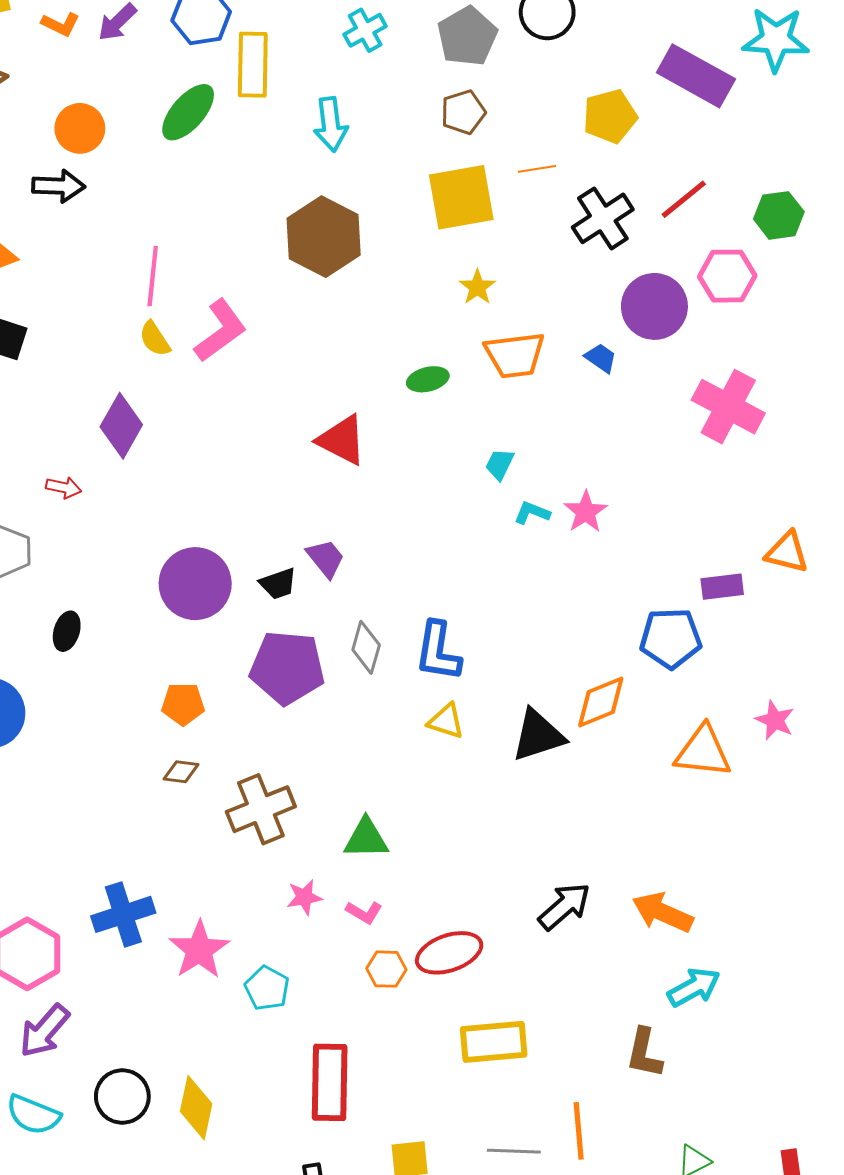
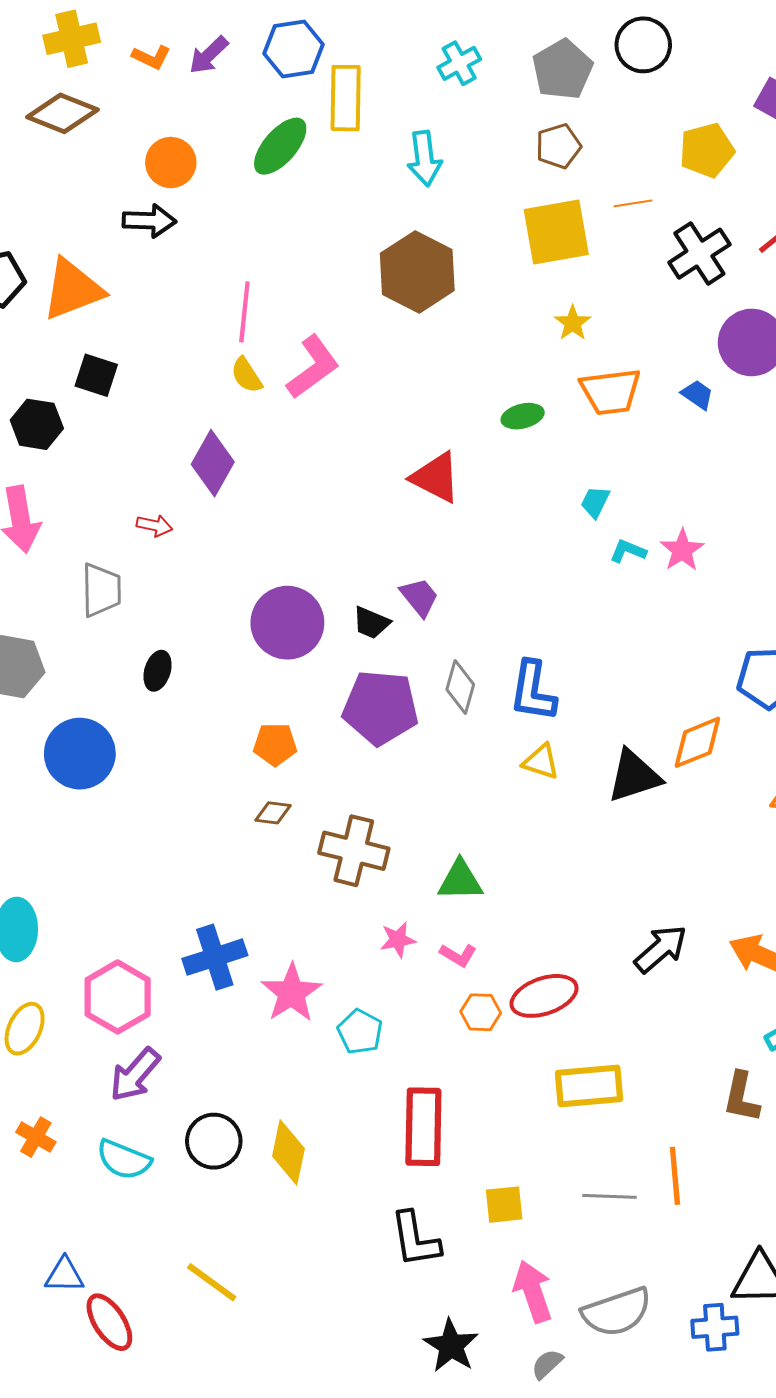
black trapezoid: (278, 584) -> (371, 623), turned 42
brown cross: (261, 809) -> (354, 851), turned 36

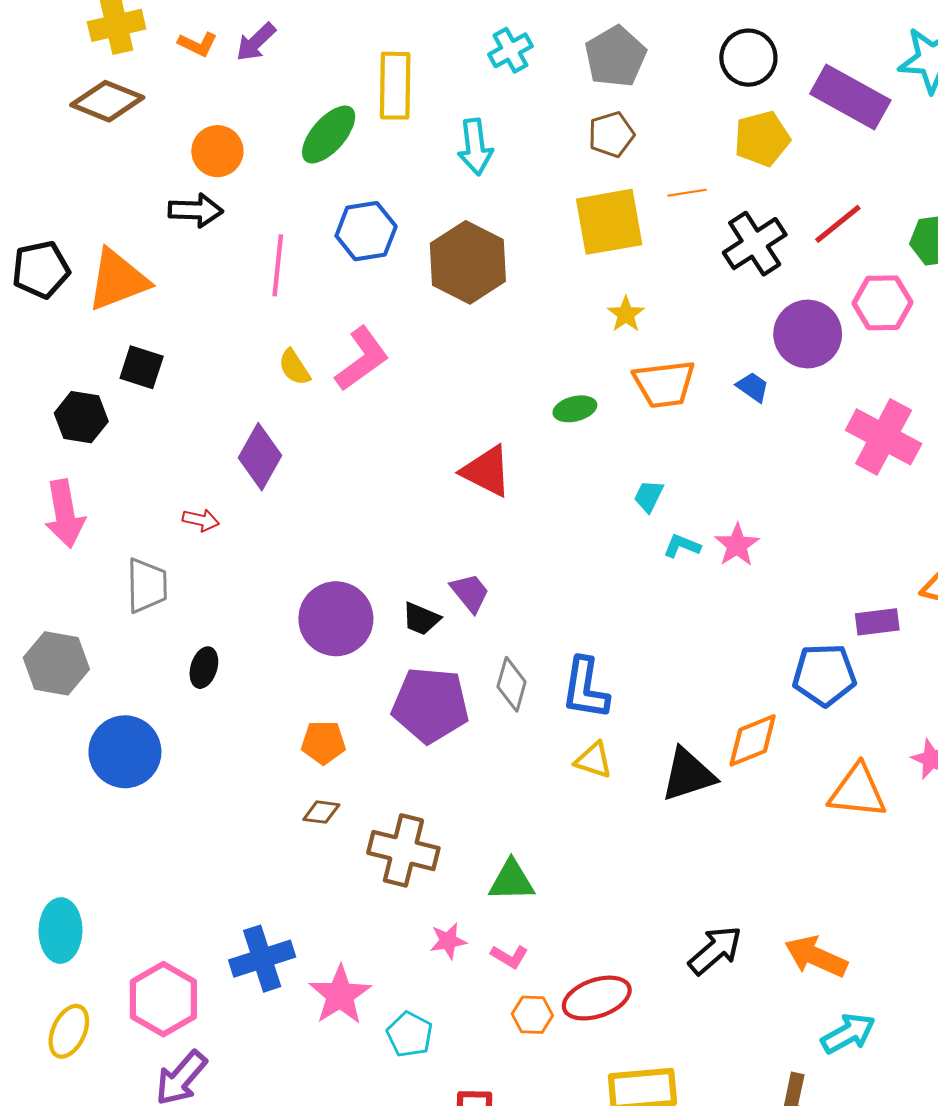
black circle: (643, 45) -> (748, 58), moved
blue hexagon: (294, 49) -> (366, 231), moved
pink line: (244, 312) -> (278, 265), moved

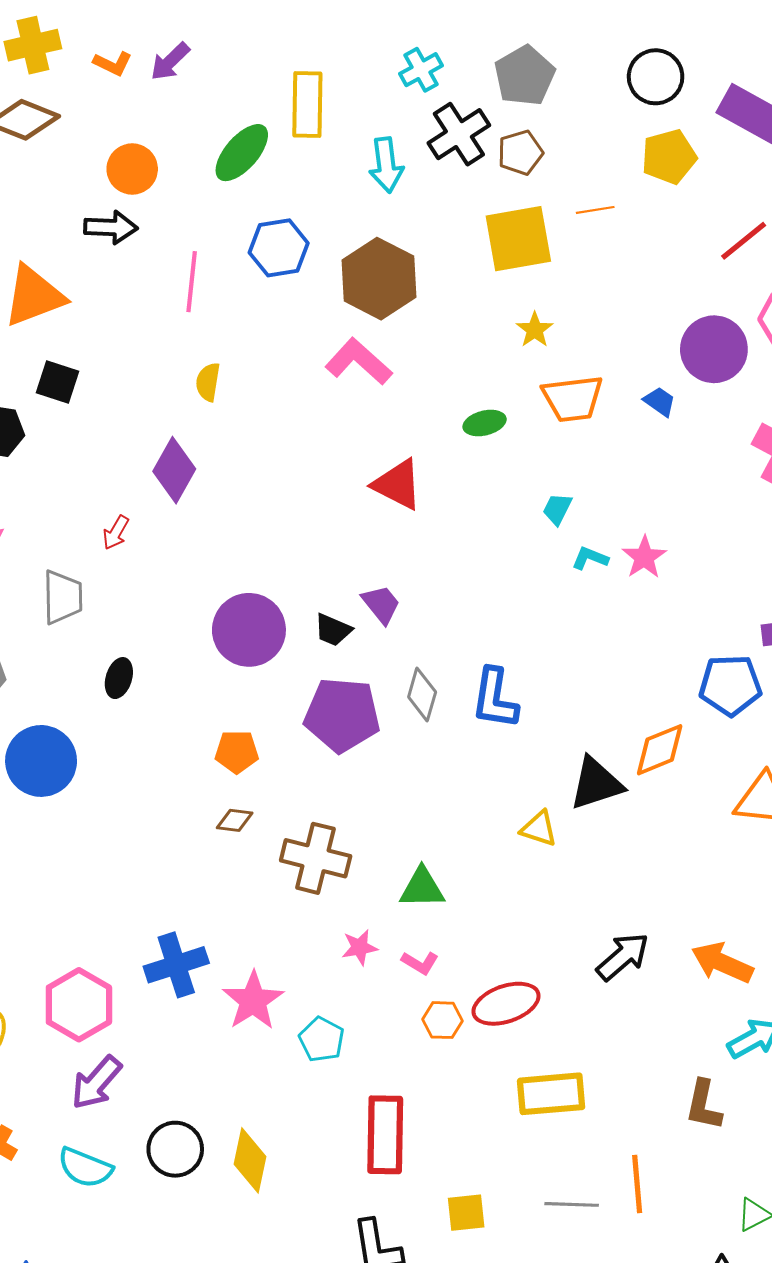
black cross: (755, 244) -> (459, 134), moved
pink L-shape: (362, 359) -> (359, 362), moved, turned -102
yellow semicircle: (294, 367) -> (208, 382), turned 42
red arrow: (201, 520) -> (116, 533), turned 108
yellow triangle: (594, 760) -> (539, 829), moved

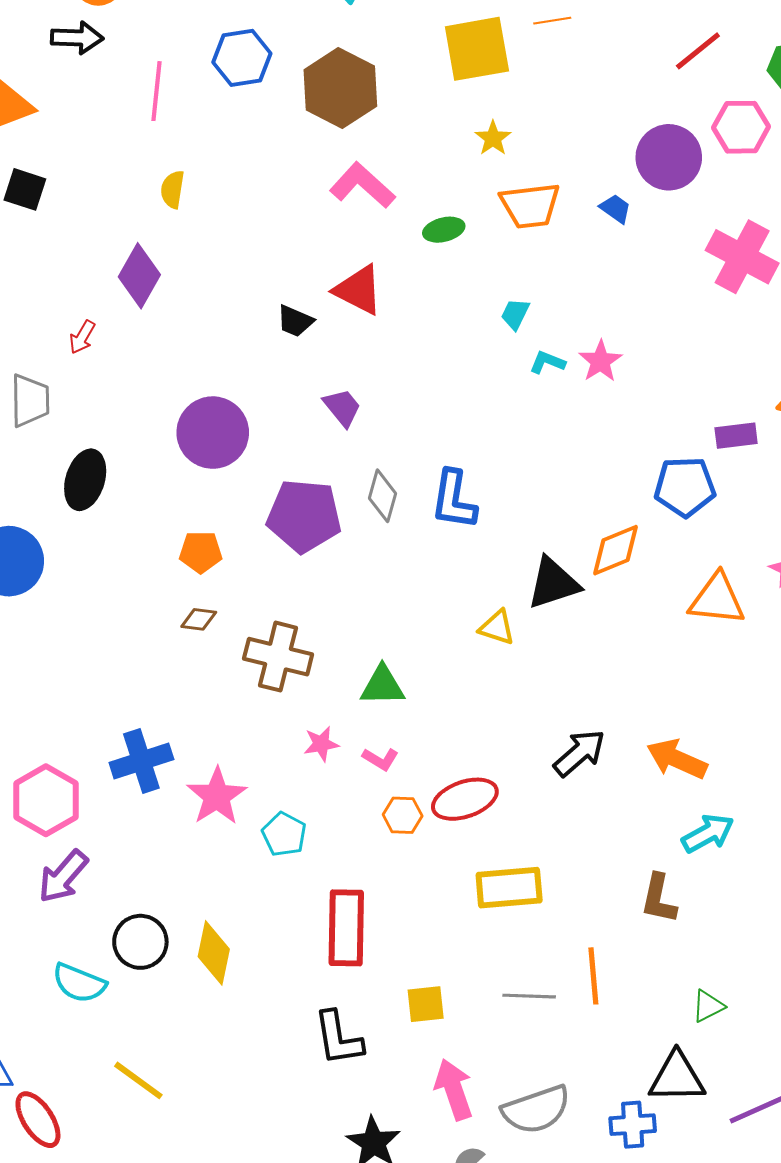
pink L-shape: (359, 362) -> (362, 185), moved
black trapezoid: (333, 630) -> (295, 321), moved
black ellipse: (119, 678) -> (85, 480), size x1.5
cyan semicircle: (85, 1168) -> (79, 983), moved

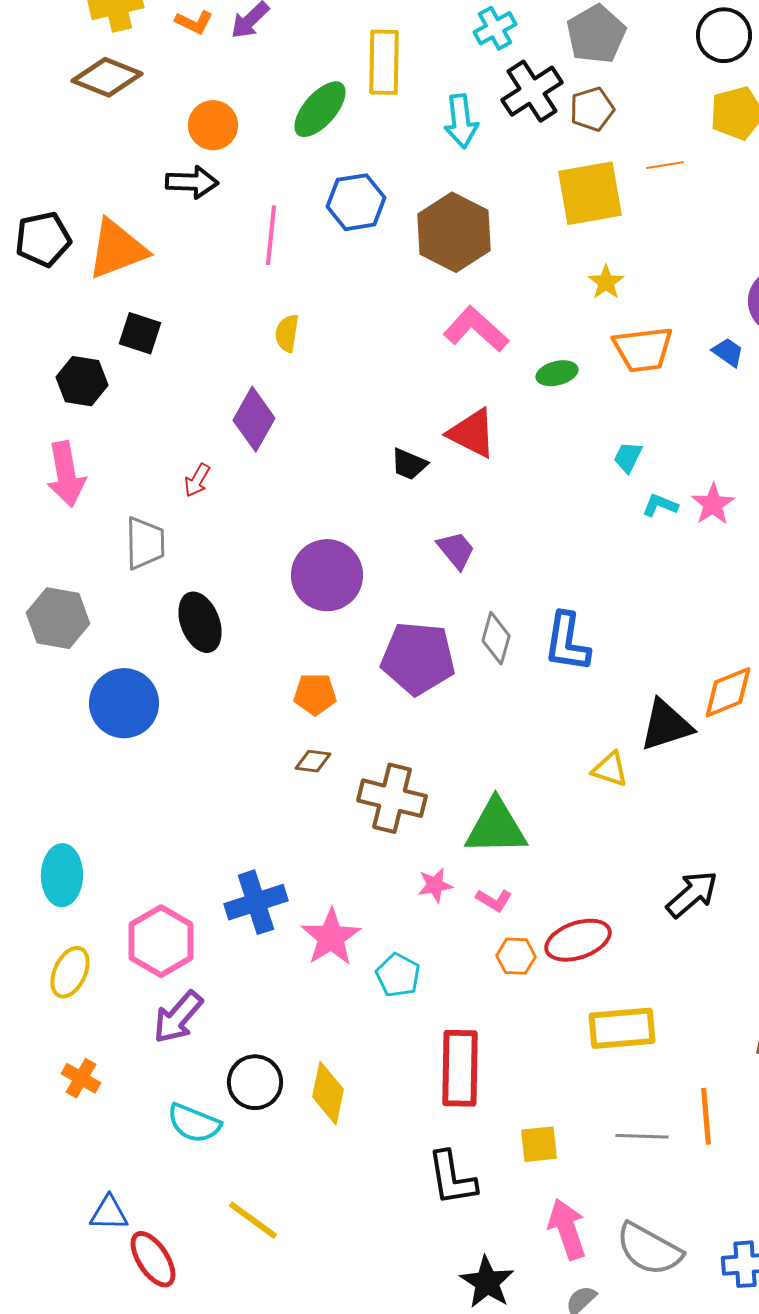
black ellipse: (85, 480) -> (200, 622), turned -38
green triangle: (382, 686) -> (496, 827), size x1.4
gray semicircle: (536, 1110) -> (649, 1249), turned 48

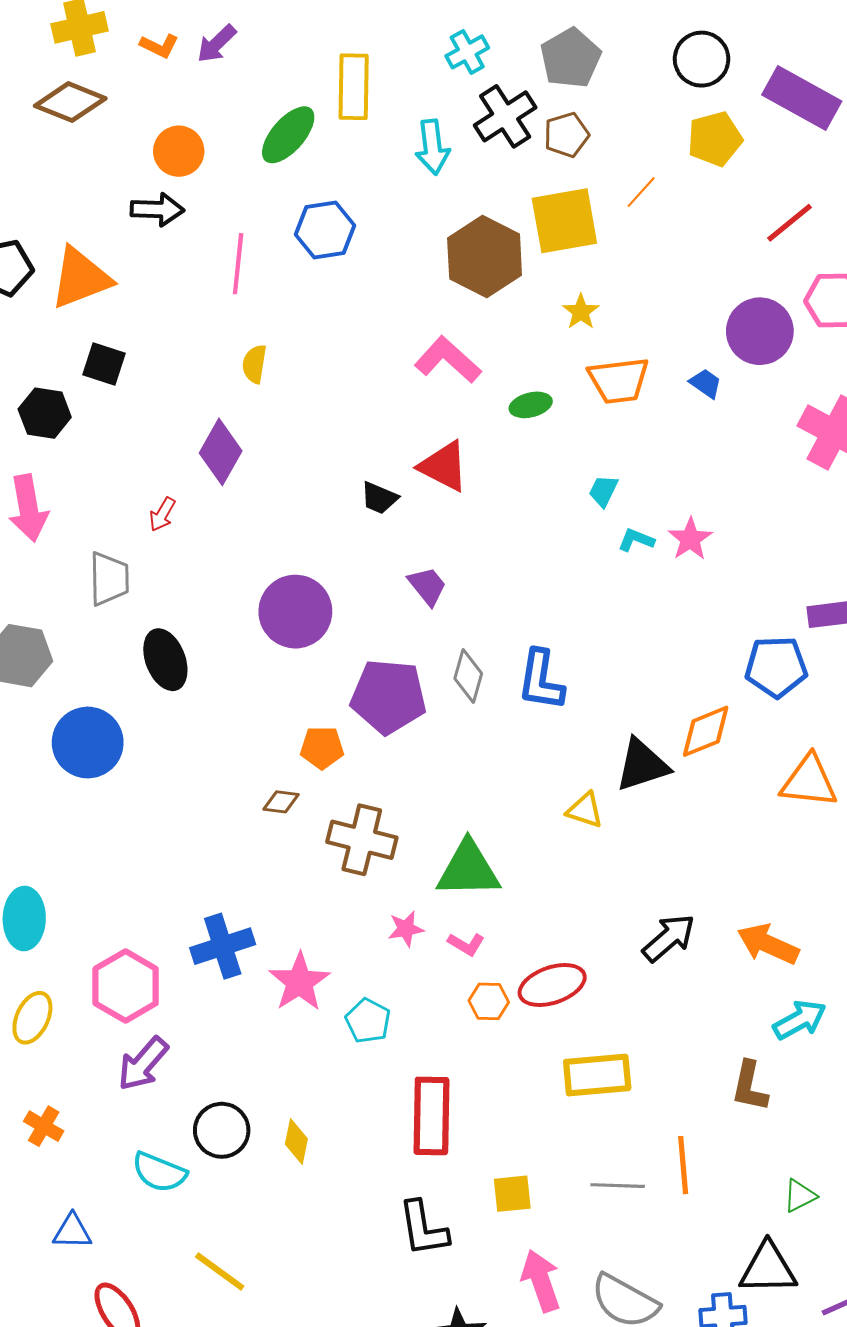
orange line: (665, 165) -> (641, 192), turned -39
brown hexagon: (454, 232) -> (485, 257), moved
orange pentagon: (315, 694) -> (322, 748), moved
yellow diamond: (328, 1093) -> (296, 1142), size x0.7
blue triangle: (109, 1213) -> (72, 1232), moved

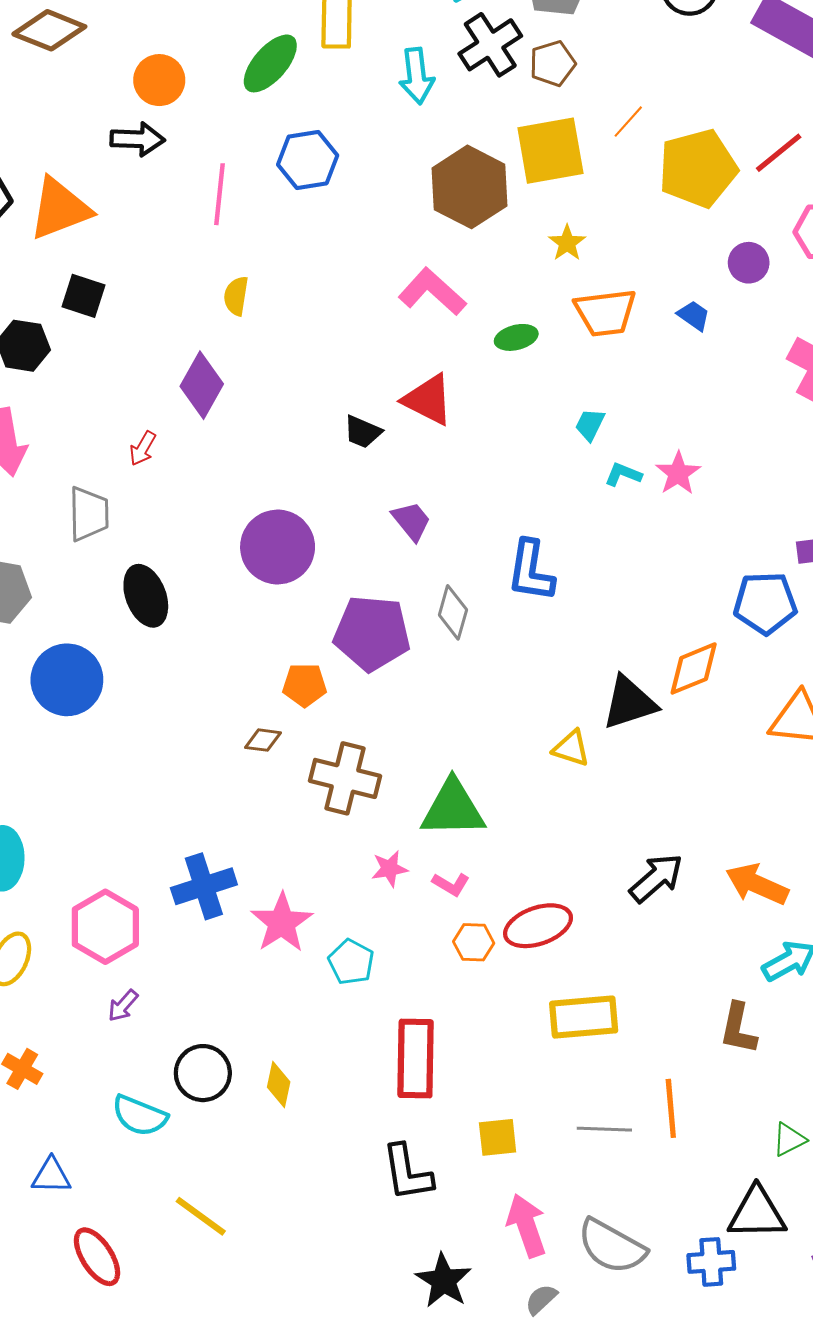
yellow pentagon: (715, 139) -> (698, 168), moved, size x1.4
purple circle: (760, 331) -> (749, 263), size x0.6
blue L-shape: (541, 680) -> (531, 571), moved
purple arrow: (143, 1064) -> (123, 1006), size x0.6

